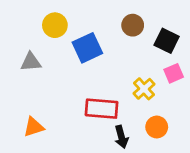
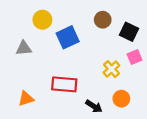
red rectangle: (102, 109) -> (64, 84), moved
black arrow: (121, 137) -> (94, 106), turned -42

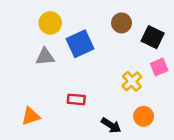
gray triangle: (24, 48) -> (45, 57), moved
red rectangle: (64, 84) -> (76, 99), size x0.6

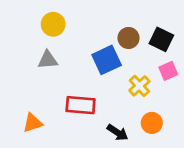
brown circle: (122, 23) -> (128, 38), moved
blue square: (80, 44) -> (107, 60), moved
red rectangle: (76, 99) -> (81, 105), size x1.5

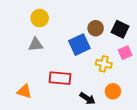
yellow cross: (139, 86) -> (104, 64), turned -35
orange triangle: (33, 123) -> (24, 91), turned 35

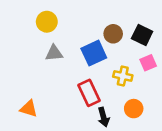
gray triangle: (36, 45) -> (54, 53), moved
red rectangle: (60, 78) -> (89, 93), moved, turned 60
black arrow: (87, 98) -> (103, 117), turned 42

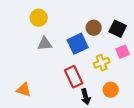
yellow cross: (123, 76) -> (102, 63), turned -35

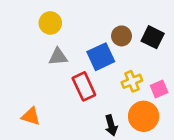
pink square: (123, 52) -> (159, 89), moved
red rectangle: (74, 77) -> (84, 86), moved
orange circle: (111, 90) -> (144, 116), size x1.5

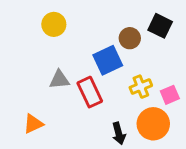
black square: (153, 37) -> (160, 26), moved
gray triangle: (58, 57) -> (59, 80), moved
orange triangle: (31, 116) -> (33, 124), turned -42

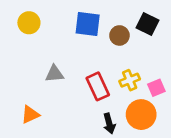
yellow circle: (54, 24) -> (29, 23), moved
blue square: (108, 60) -> (88, 24), moved, turned 32
red rectangle: (90, 92) -> (98, 86), moved

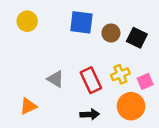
black square: (148, 24) -> (137, 38), moved
gray triangle: (54, 74) -> (55, 79), moved, turned 36
black arrow: (109, 123) -> (90, 114), moved, turned -78

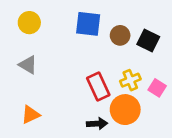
gray triangle: (55, 79) -> (28, 65), moved
pink square: (145, 81) -> (157, 88), turned -35
orange circle: (131, 106) -> (125, 110), moved

